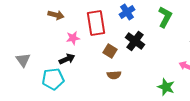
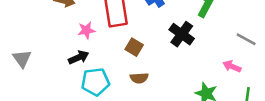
black cross: (135, 41) -> (182, 34), moved
cyan pentagon: (53, 79) -> (95, 82), moved

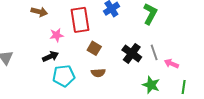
black cross: (182, 34) -> (132, 53), moved
gray line: (246, 39) -> (154, 52), moved, turned 42

